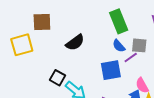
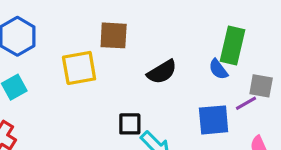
green rectangle: (119, 21) -> (232, 45), turned 30
blue semicircle: (119, 46) -> (218, 69), moved
black square: (58, 78) -> (130, 124), turned -35

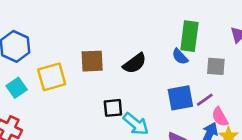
brown square: (114, 35) -> (92, 61), moved
yellow square: (79, 68) -> (52, 77), moved
purple line: (246, 103) -> (205, 100), moved

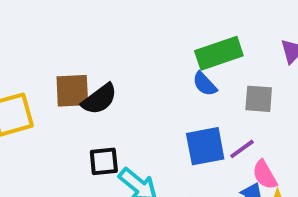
green rectangle: (189, 36) -> (219, 53), turned 64
black semicircle: (135, 63) -> (99, 99), moved

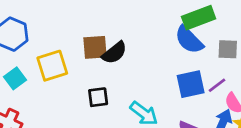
blue semicircle: (205, 84) -> (189, 40), size x1.6
black square: (104, 161) -> (98, 97), moved

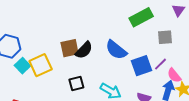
blue semicircle: (189, 40) -> (116, 50), moved
cyan square: (15, 78) -> (22, 66), moved

